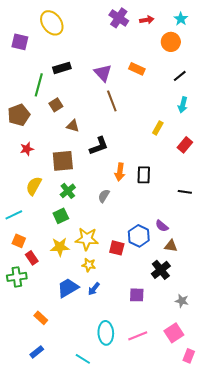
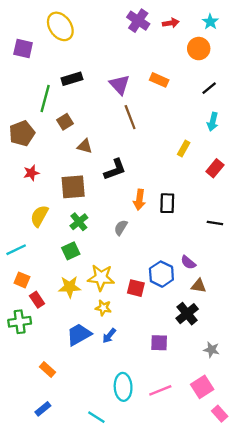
pink rectangle: (189, 356) -> (220, 414), turned -64

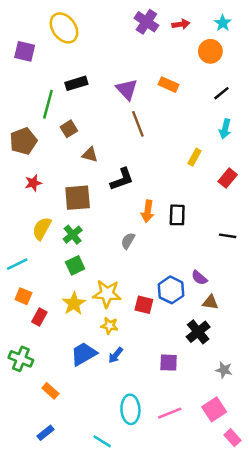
green cross: (79, 222) -> (73, 235), moved
yellow star: (70, 287) -> (74, 304), turned -30
red rectangle: (37, 300) -> (39, 317), turned 63
green cross: (20, 322) -> (21, 359), moved, turned 30

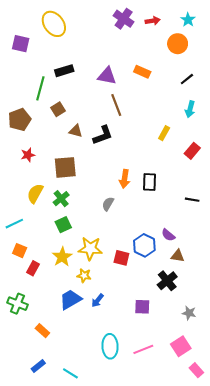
purple triangle: (127, 89) -> (107, 76), turned -36
black L-shape: (122, 179) -> (103, 135), moved
yellow star: (110, 326) -> (84, 276), moved
cyan line: (102, 441) -> (70, 373), moved

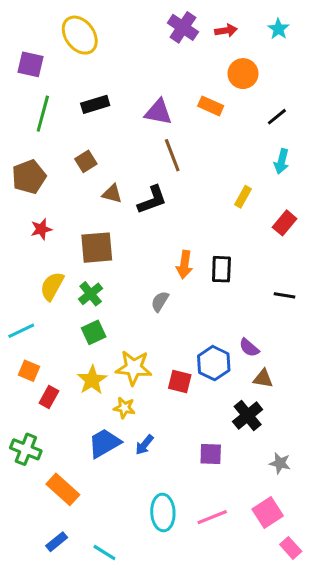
orange circle: (178, 44) -> (243, 74), moved
green line: (40, 88) -> (43, 114), moved
orange rectangle: (42, 331) -> (63, 489), size x1.5

